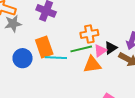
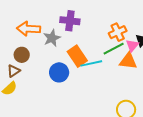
gray star: (13, 24) -> (52, 38), moved
orange triangle: (92, 65) -> (128, 61), turned 30

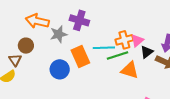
pink triangle: (132, 45) -> (137, 41), moved
cyan line: (91, 63) -> (104, 48), moved
brown triangle: (14, 71) -> (15, 60), turned -40

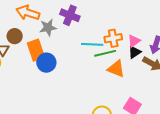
pink triangle: (137, 41) -> (134, 41), moved
orange rectangle: (80, 56) -> (36, 50), moved

